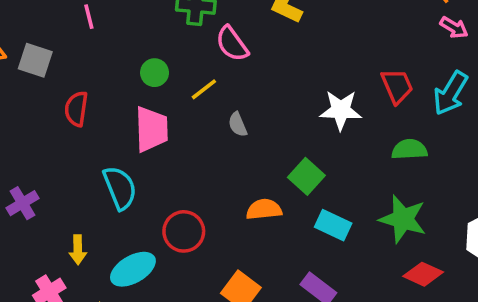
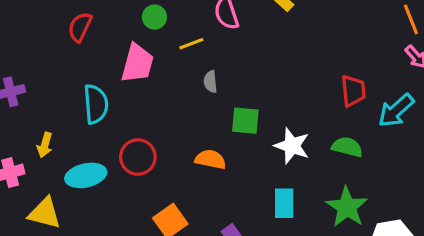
white star: (341, 110) -> (292, 146), moved
green square: (306, 176) -> (245, 121), moved, turned 36
green star: (403, 219) -> (347, 207), moved
cyan rectangle: (333, 225) -> (284, 203), moved, turned 48

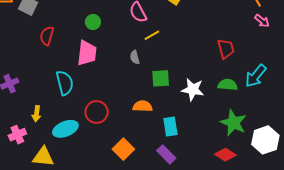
yellow line: (191, 44) -> (152, 35), moved
cyan arrow: (396, 110) -> (256, 76), moved
cyan rectangle: (284, 203) -> (170, 126), moved

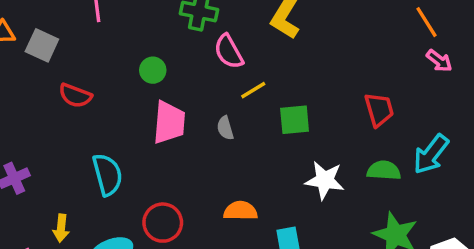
red semicircle: (47, 36) -> (75, 96), turned -84
pink trapezoid: (87, 53) -> (169, 122), moved
green square: (161, 78) -> (295, 120), moved

